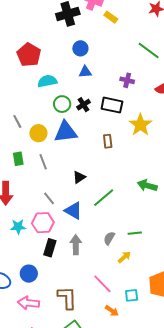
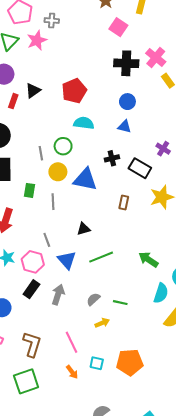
green circle: (62, 104) -> (63, 146), moved

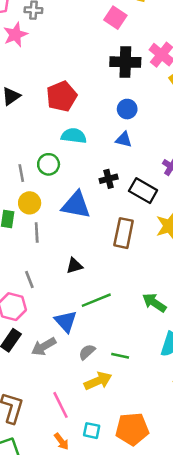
yellow circle: (58, 172) -> (30, 203), moved
brown rectangle: (124, 203) -> (124, 233), size x1.6
blue triangle: (67, 260) -> (66, 321), moved
gray arrow: (58, 295) -> (44, 347), turned -138
yellow arrow: (102, 323) -> (98, 381), size x1.5

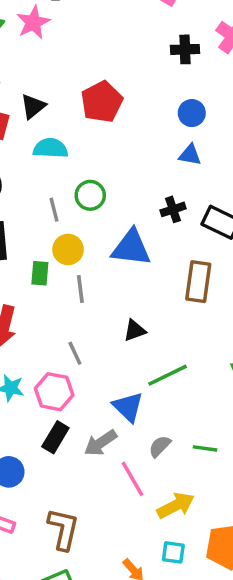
black cross: (125, 62) -> (185, 49), size x0.7
cyan semicircle: (74, 136) -> (51, 148), moved
yellow arrow: (98, 381) -> (176, 505), moved
pink line: (61, 405) -> (132, 479), moved

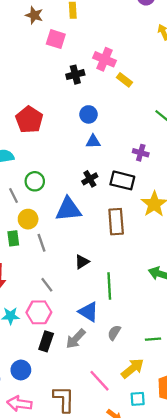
green line: (168, 375) -> (109, 286), turned -55
green line: (205, 448) -> (153, 339), moved
pink line: (132, 479) -> (100, 381), moved

